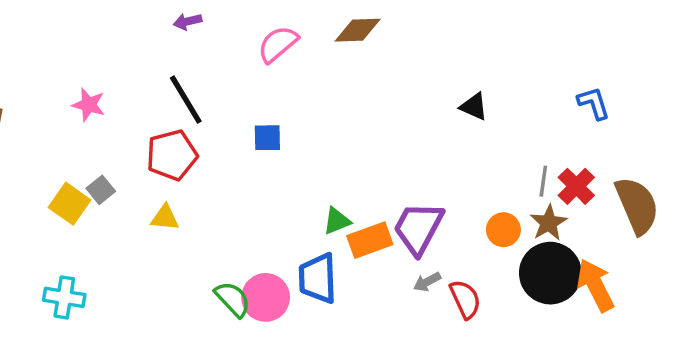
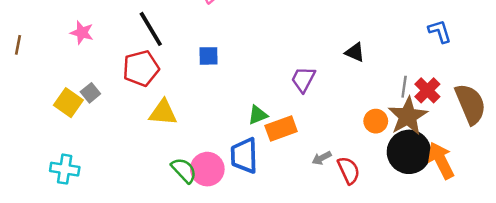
black triangle: (474, 106) -> (355, 52), moved
yellow triangle: (165, 218) -> (163, 113), moved, size x1.4
brown star: (549, 223) -> (408, 116), size x1.5
purple trapezoid: (418, 228) -> (303, 79), moved, size x0.7

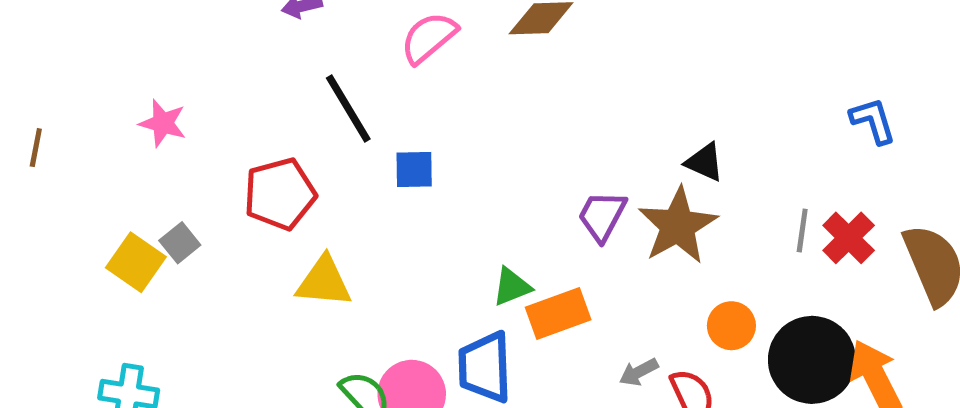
black line: (151, 29) -> (348, 109), moved
brown star: (408, 116) -> (678, 226), moved
orange circle: (376, 121) -> (731, 326), moved

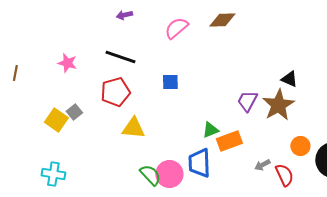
black line: (348, 109) -> (120, 57), moved, turned -40

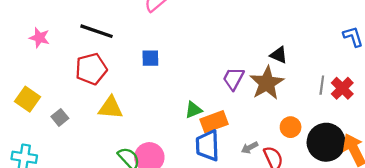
gray square: (74, 112) -> (60, 117), moved
blue trapezoid: (199, 163) -> (208, 145), moved

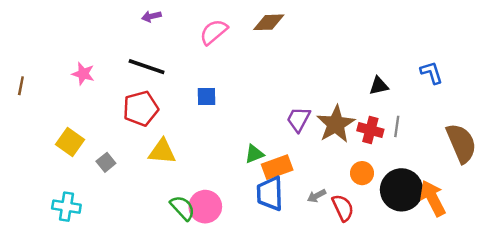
black triangle: (279, 55) -> (379, 86), moved, turned -36
red cross: (342, 88) -> (370, 130), moved, turned -30

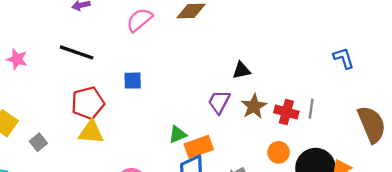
black triangle: (379, 86) -> (241, 70), moved
red pentagon: (141, 108) -> (88, 103), moved
brown star: (336, 124) -> (254, 106), size x0.7

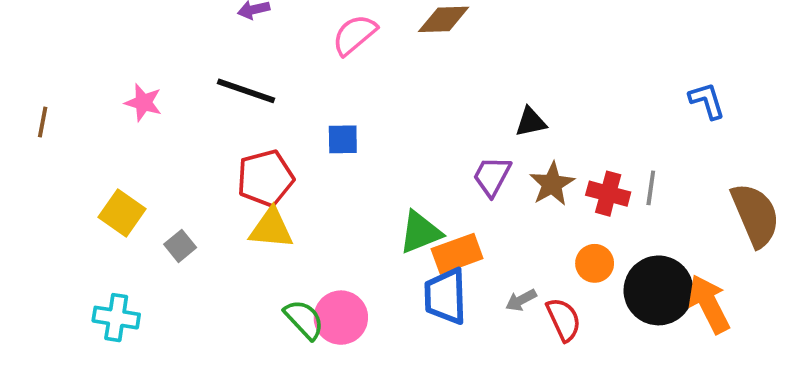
green triangle: (178, 134) -> (420, 232), size x1.4

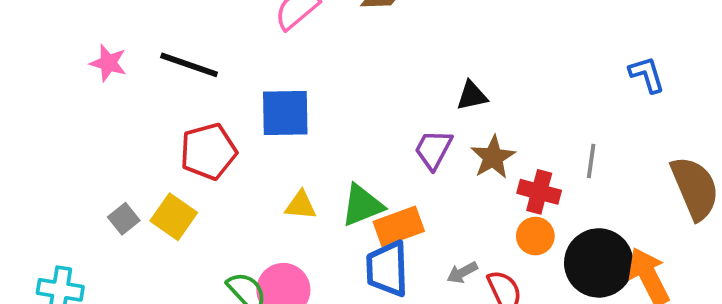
pink star: (143, 103) -> (108, 63), moved
blue square: (343, 139) -> (285, 113), size x1.6
red cross: (608, 194) -> (539, 192), moved
yellow square: (122, 213) -> (174, 217), moved
yellow triangle: (271, 228) -> (301, 205), moved, size x0.7

